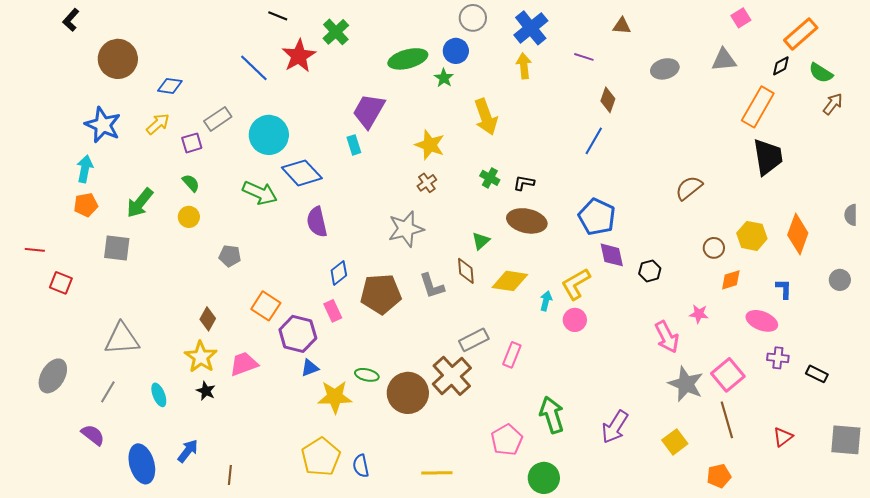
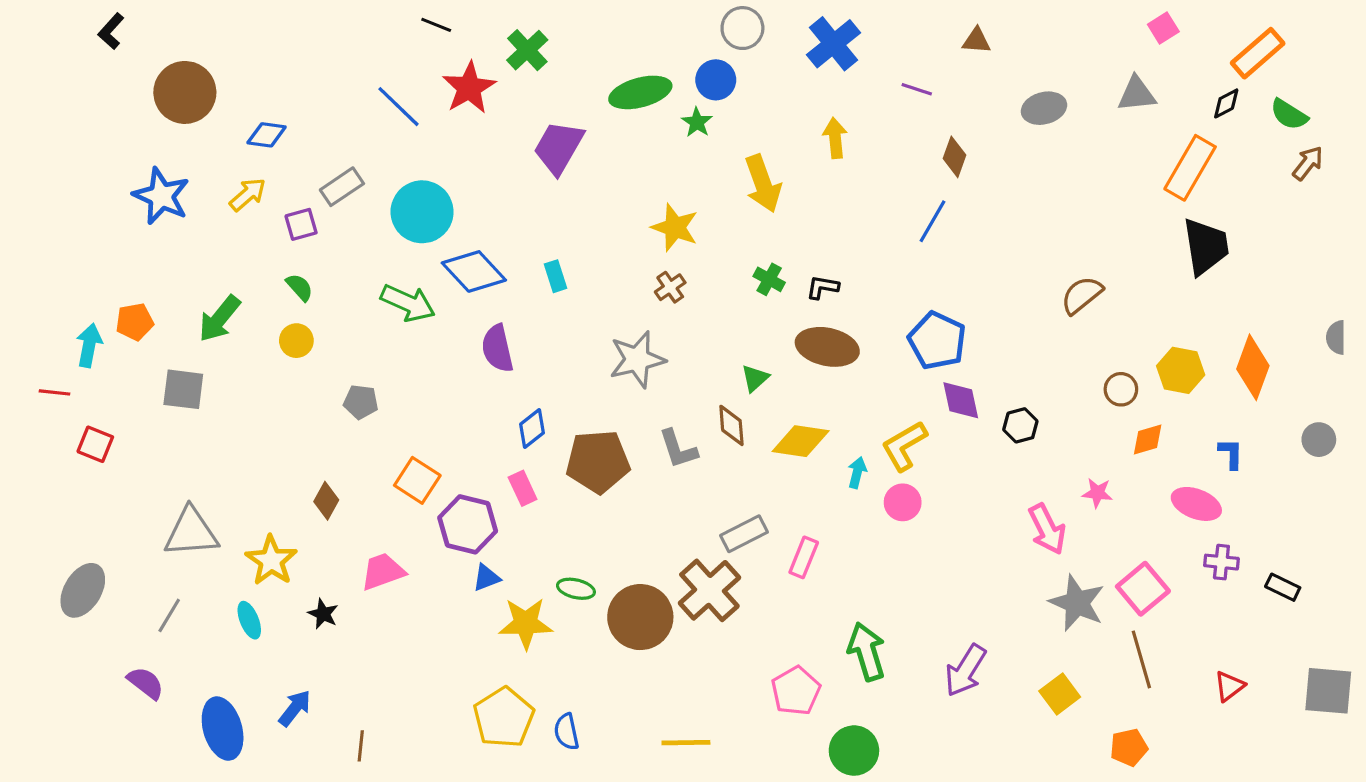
yellow arrow: (524, 66) -> (835, 138), moved
purple trapezoid: (369, 111) -> (559, 147), moved
cyan rectangle: (354, 145) -> (556, 276), moved
cyan arrow: (85, 169) -> (89, 345), moved
yellow star: (201, 357) -> (271, 560), moved

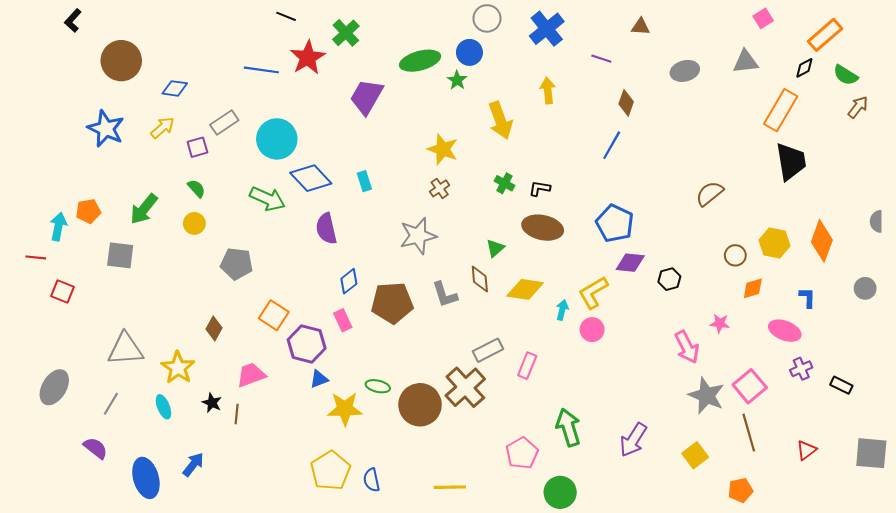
blue line: (398, 107) -> (261, 70), turned -36
purple diamond: (961, 400) -> (630, 263), turned -72
gray pentagon: (361, 402) -> (237, 264), size x1.4
purple cross: (1221, 562) -> (801, 369), turned -30
brown line: (361, 746) -> (237, 414), moved

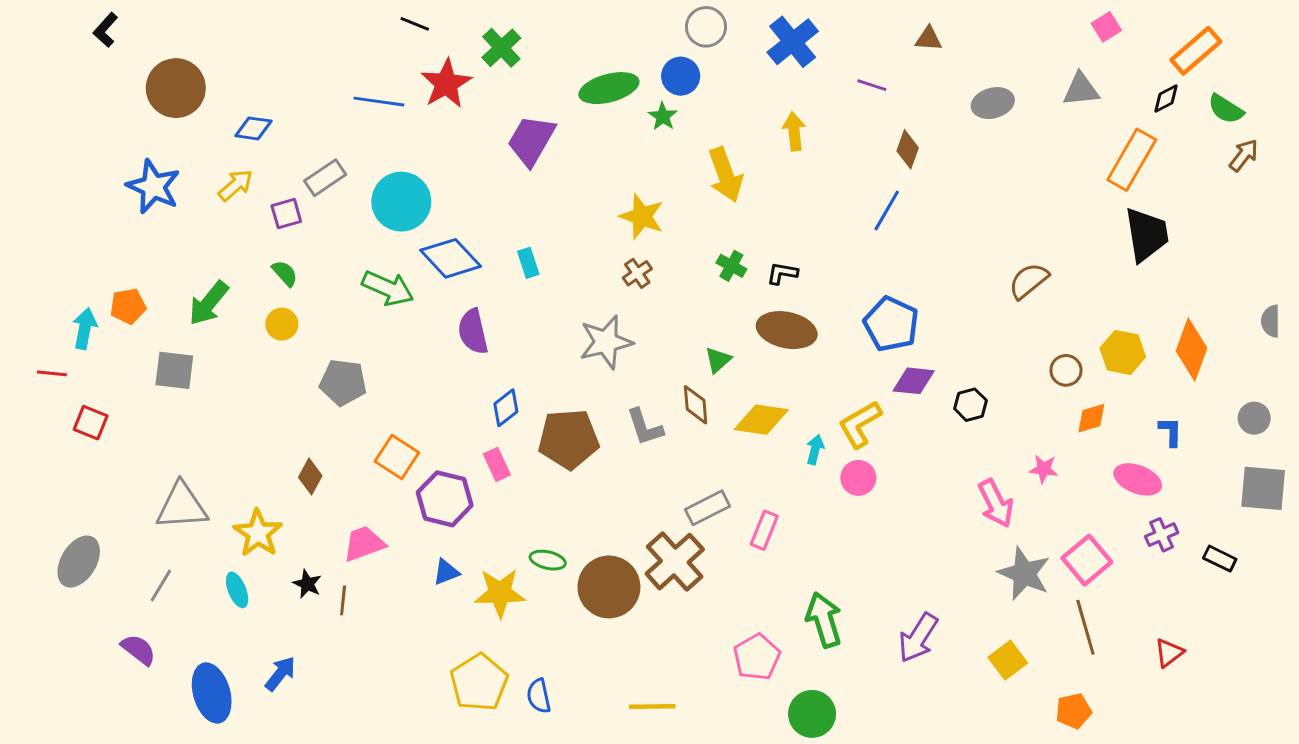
blue triangle: (319, 379) -> (446, 572), moved
gray square: (871, 453) -> (1263, 488), moved

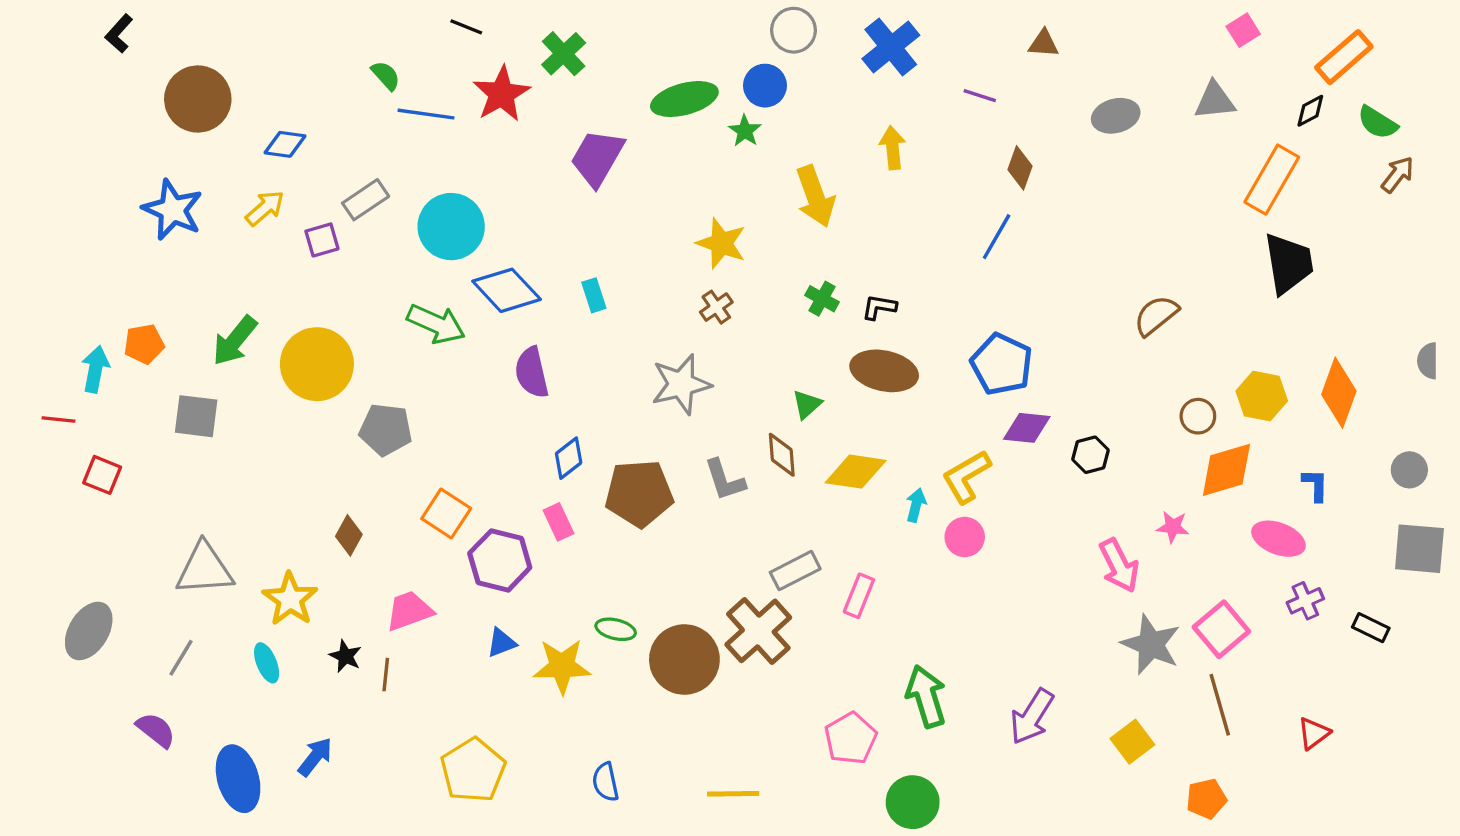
green semicircle: (285, 273) -> (386, 76), moved
yellow circle: (282, 324) -> (317, 364), size x2.0
orange diamond: (1091, 418) -> (1226, 470), size x1.6
yellow pentagon: (479, 683) -> (473, 770), moved

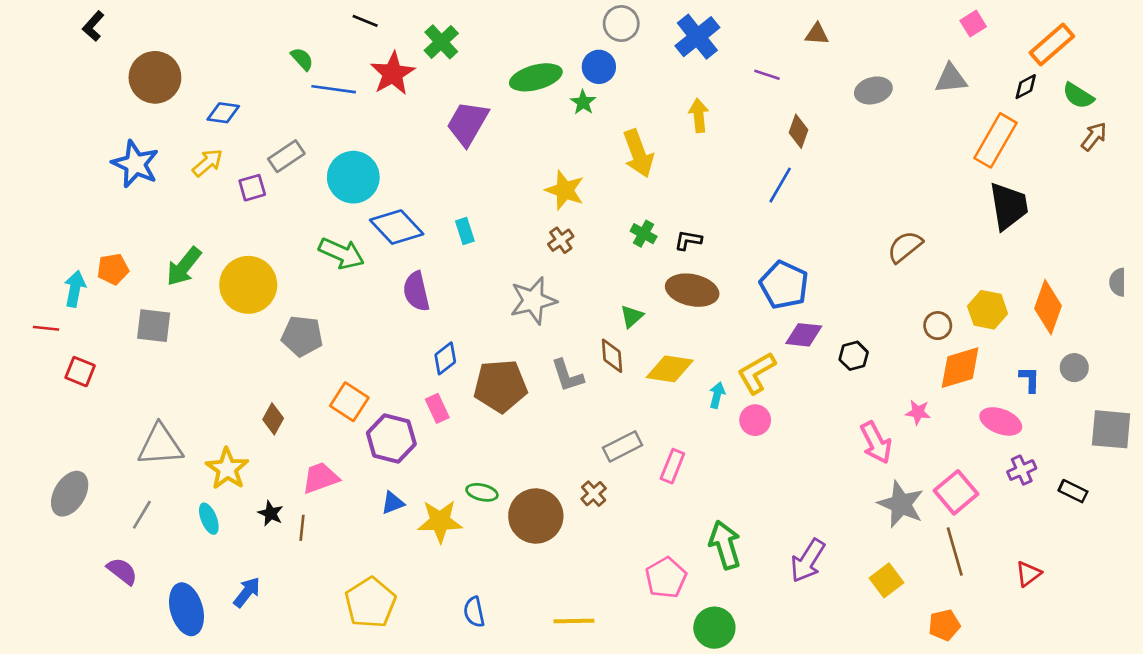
gray circle: (1409, 470) -> (1074, 368), moved
brown cross: (758, 631) -> (594, 494), size x0.5

